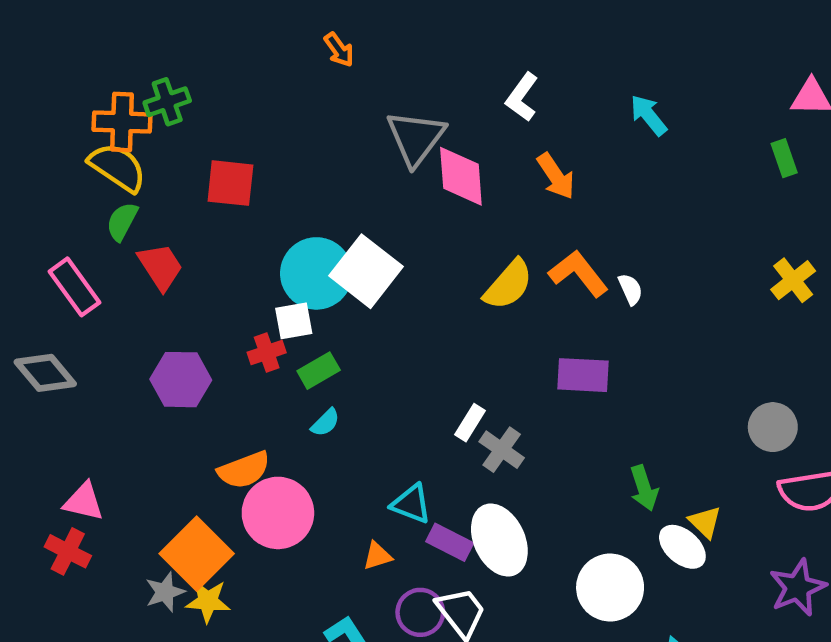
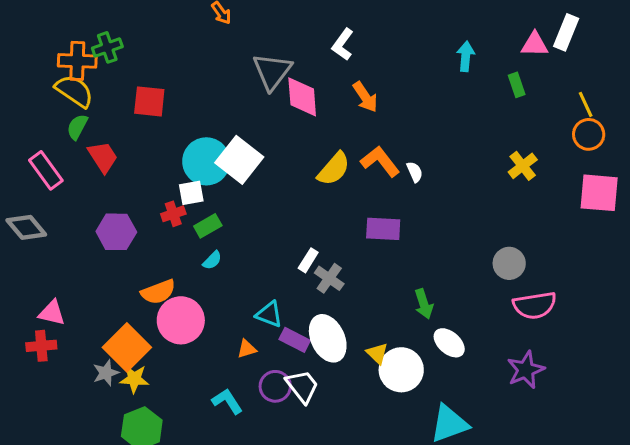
cyan arrow: (649, 115) -> (466, 56), moved, turned 44
yellow triangle: (705, 522) -> (377, 353), moved
red cross: (68, 551) -> (41, 346), turned -32

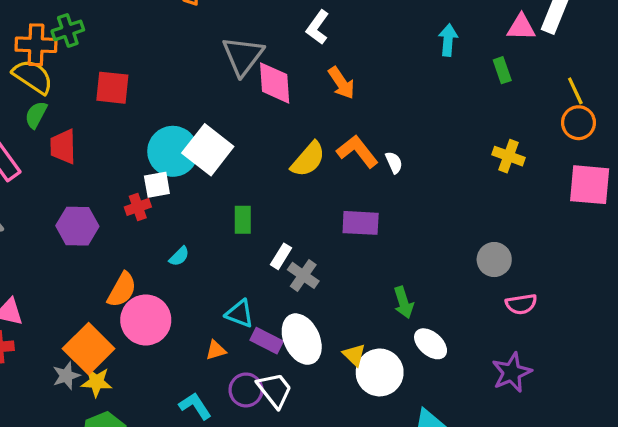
red trapezoid: (103, 157) -> (63, 147), turned -148
yellow cross: (523, 166) -> (508, 156), turned -32
green rectangle: (208, 226) -> (243, 220), moved, turned -60
orange semicircle: (158, 292) -> (122, 290), turned -40
pink semicircle: (535, 305) -> (521, 304), size x0.7

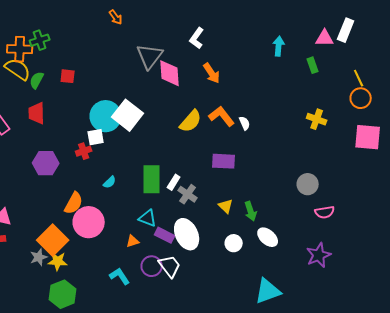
red square: (112, 88) -> (68, 76), size x0.7
green semicircle: (36, 115) -> (37, 80), moved
green rectangle: (243, 220) -> (152, 179), moved, size x1.6
yellow triangle: (354, 355) -> (226, 206), moved
white circle: (380, 372) -> (234, 243), moved, size x0.6

